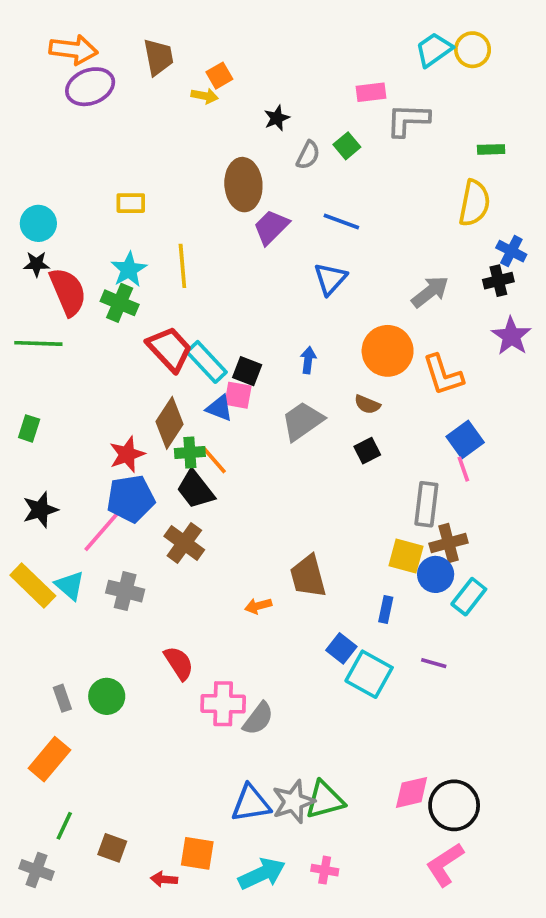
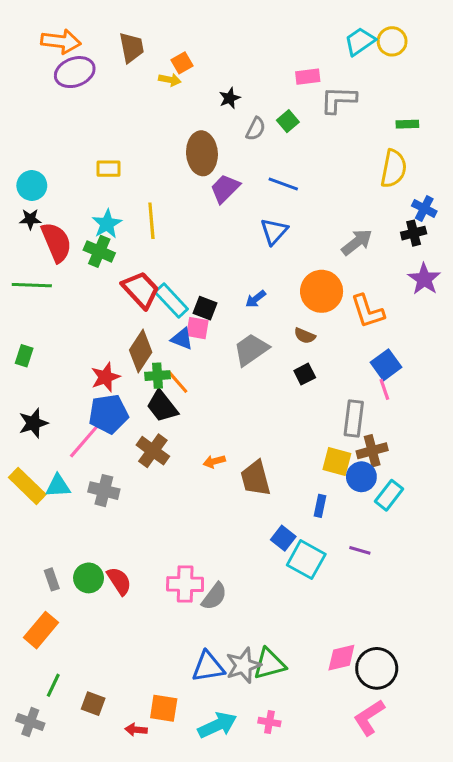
blue arrow: (308, 360) -> (256, 299), turned -135
cyan triangle: (70, 586) -> (58, 486), turned -44
orange arrow: (258, 606) -> (214, 461), moved
red semicircle: (179, 663) -> (119, 581), moved

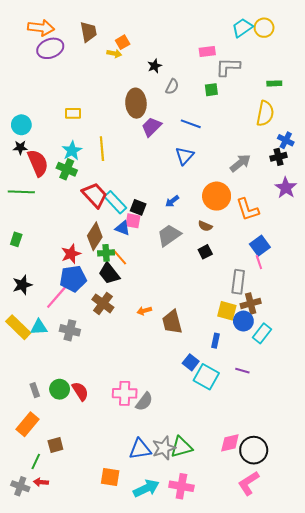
green square: (288, 121) -> (211, 90), moved, turned 32
brown square: (93, 704) -> (55, 445), moved, turned -35
pink cross: (269, 722) -> (181, 486), size x1.6
red arrow: (136, 730) -> (41, 482), moved

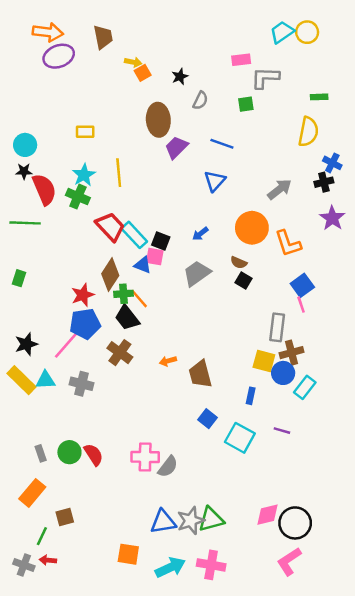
orange square: (123, 42) -> (143, 73), moved
black square: (205, 252) -> (244, 281), moved, turned -32
black star: (22, 285) -> (26, 344), moved
blue square: (191, 362) -> (208, 419), moved

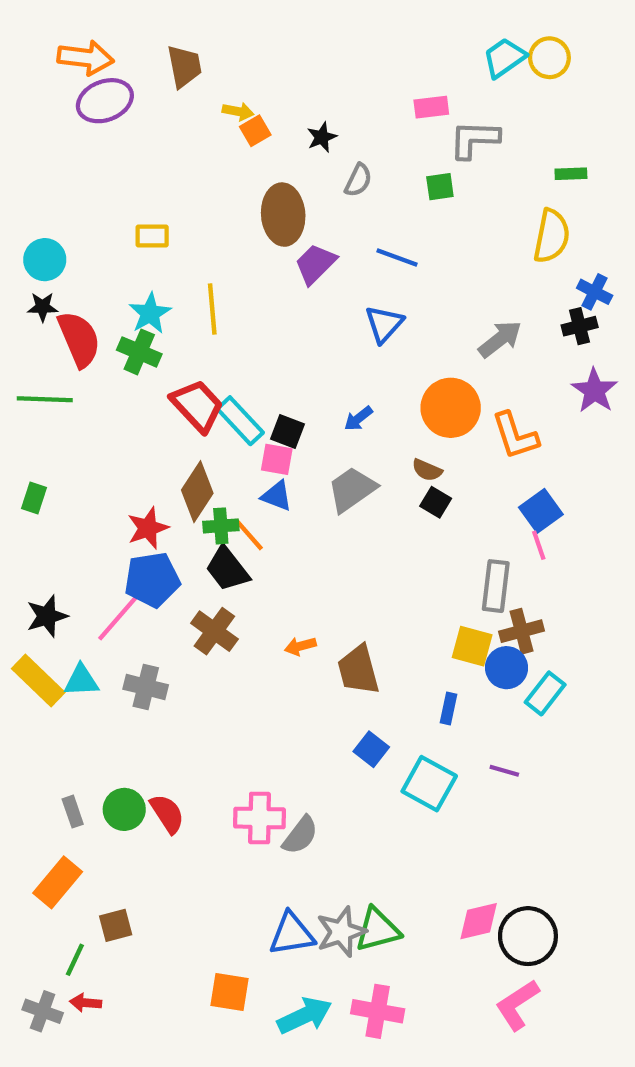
blue triangle: (143, 265) -> (277, 496), moved

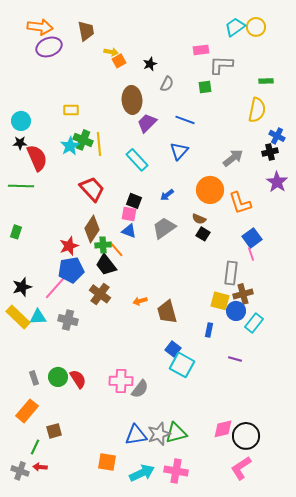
green cross: (139, 352) -> (83, 140), moved
cyan rectangle: (240, 421) -> (137, 160), moved
cyan square: (429, 784) -> (182, 365), moved

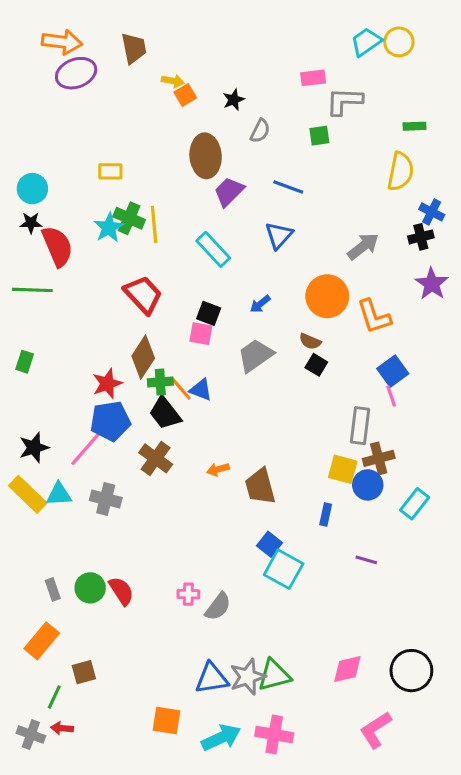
blue triangle: (129, 231) -> (201, 390), moved
cyan rectangle: (254, 323) -> (415, 504), moved
pink cross: (121, 381) -> (188, 594), size x0.6
black circle: (246, 436) -> (411, 671), moved

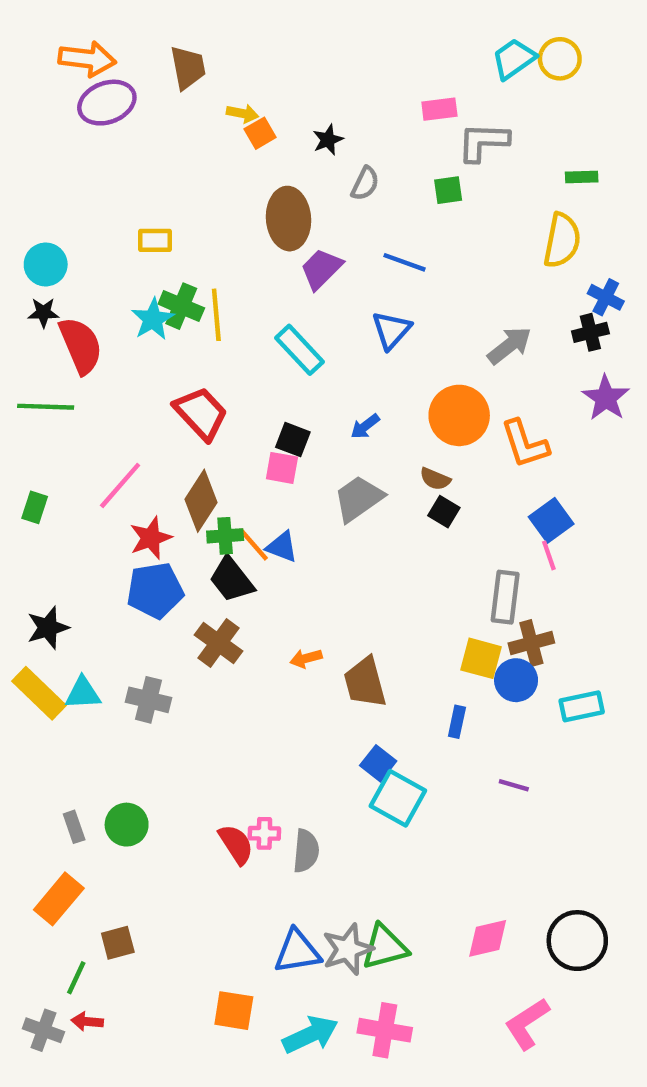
pink line: (85, 449) -> (120, 485), moved
cyan rectangle: (415, 504) -> (582, 706), turned 40
red semicircle: (121, 591) -> (236, 844), moved
gray semicircle: (218, 607) -> (306, 851), turned -32

